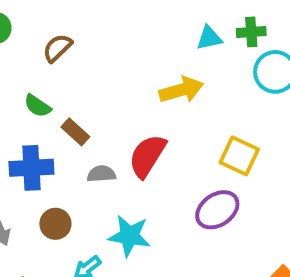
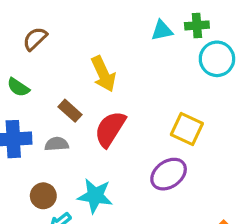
yellow arrow: (181, 90) -> (103, 74), moved, turned 81
brown rectangle: (75, 132) -> (70, 111), moved
gray semicircle: (101, 174) -> (57, 144), moved
brown circle: (55, 224) -> (43, 196), moved

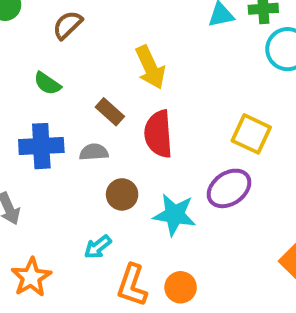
red semicircle: (110, 129) -> (158, 134), turned -36
brown circle: (43, 196) -> (122, 194), moved
cyan star: (95, 196) -> (175, 215), moved

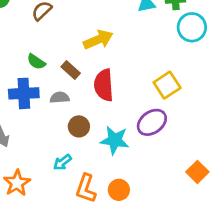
yellow arrow: (150, 67) -> (98, 40), turned -88
green semicircle: (47, 83) -> (36, 62), moved
yellow square: (251, 134) -> (167, 85), turned 32

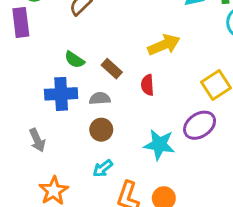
yellow arrow: (98, 40) -> (164, 45), moved
red semicircle: (104, 85) -> (147, 85), size x0.6
brown circle: (79, 126) -> (101, 130), moved

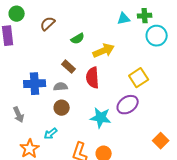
green semicircle: (74, 60) -> (78, 39), moved, turned -64
red semicircle: (147, 85) -> (93, 78), size x1.5
cyan arrow: (103, 168) -> (51, 134), moved

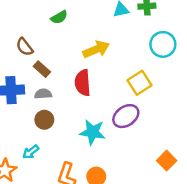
brown semicircle: (48, 24) -> (25, 47), moved, turned -84
cyan circle: (157, 36) -> (163, 44), moved
green semicircle: (78, 39) -> (59, 17), moved
brown rectangle: (69, 67) -> (42, 69), moved

